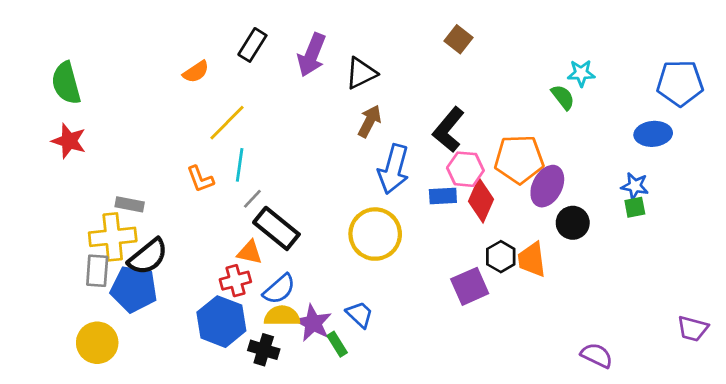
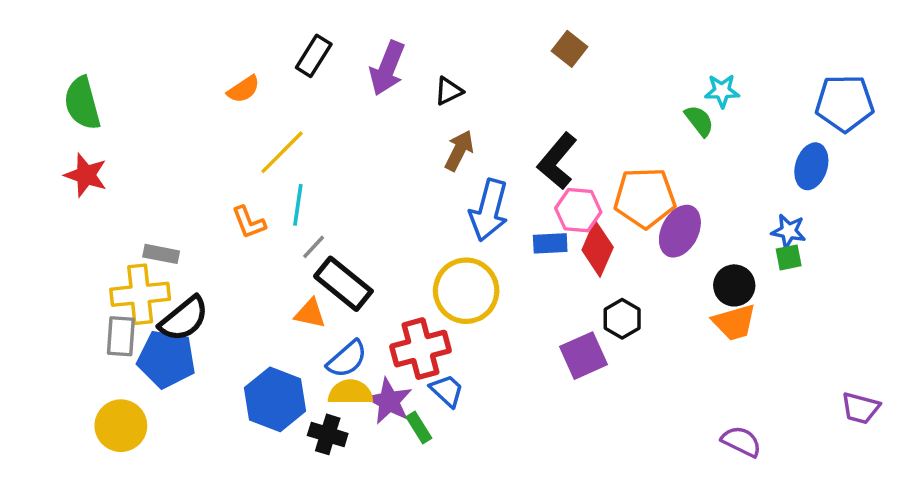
black triangle: (361, 73) -> (449, 91), size x0.7
blue ellipse: (653, 134) -> (811, 166), turned -68
black circle: (573, 223) -> (734, 285), moved
orange trapezoid: (532, 259) -> (734, 322), moved, turned -99
red cross: (235, 281) -> (421, 349), moved, size x1.5

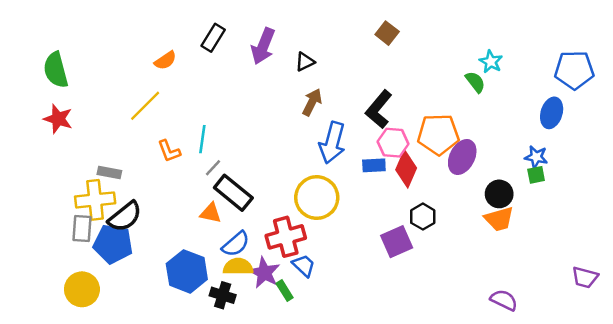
cyan star: (722, 91) -> (491, 62), turned 30
yellow line: (282, 152) -> (145, 106), moved

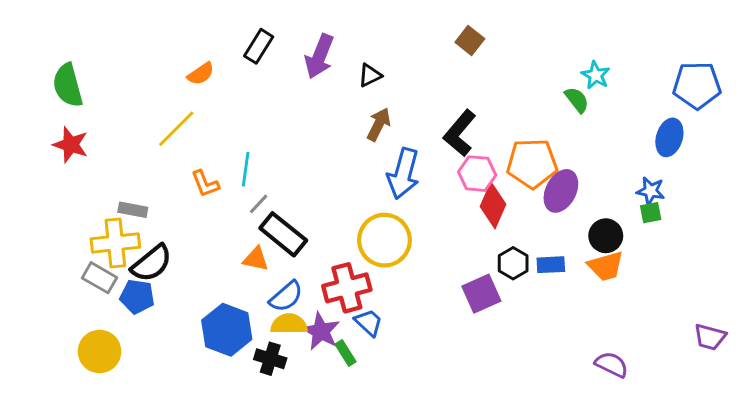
blue rectangle: (374, 165) -> (551, 265), moved
gray rectangle: (82, 229) -> (100, 278), turned -64
blue pentagon: (113, 244) -> (137, 297), size x0.7

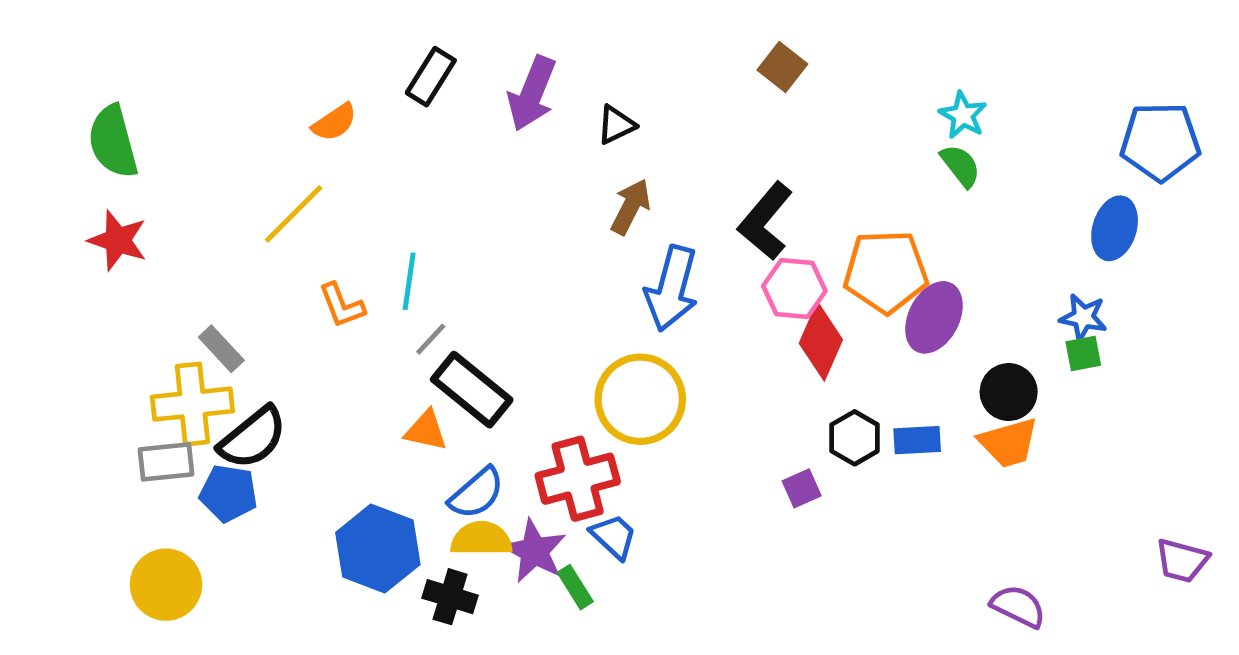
cyan star: (596, 75) -> (963, 115), moved
gray rectangle: (133, 210) -> (221, 349), turned 36
gray rectangle: (100, 278) -> (166, 462), turned -36
purple square: (481, 294) -> (802, 488), size x0.6

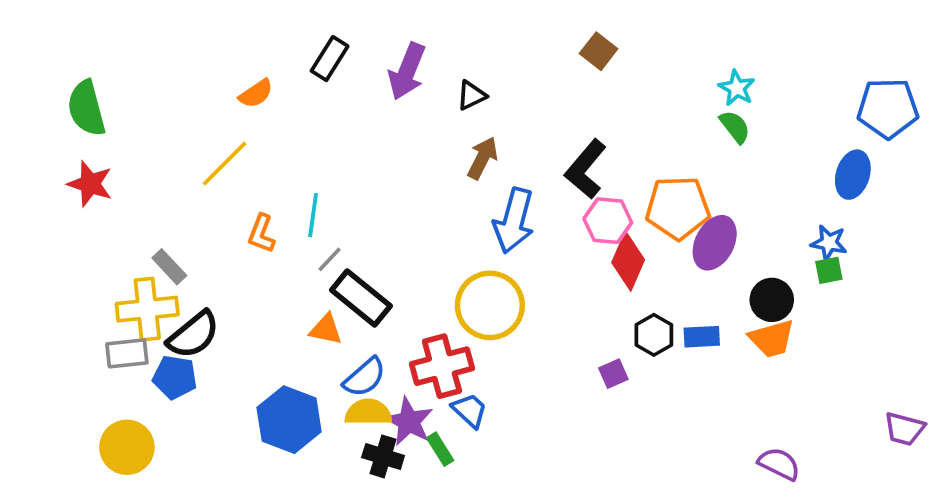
orange L-shape: (342, 305) -> (261, 234), turned 42
black cross: (450, 597) -> (383, 456), moved

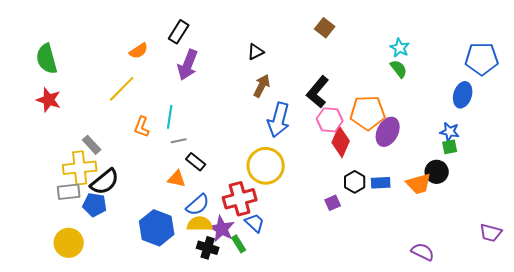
purple arrow: (407, 71) -> (188, 65), moved
gray line: (330, 259) -> (179, 141), turned 35
black rectangle: (361, 298) -> (196, 162), size x0.6
black circle: (772, 300) -> (437, 172), moved

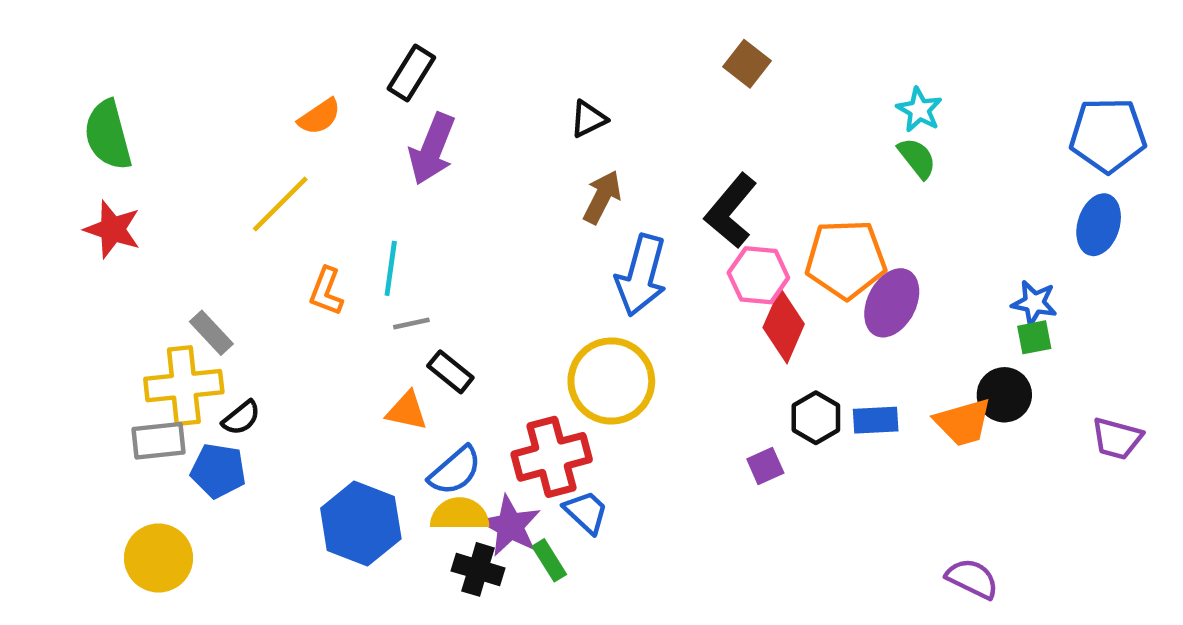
blue ellipse: (463, 95) -> (1099, 225), moved
black semicircle: (105, 182) -> (241, 418), size x0.6
purple trapezoid: (491, 233) -> (1117, 438), moved

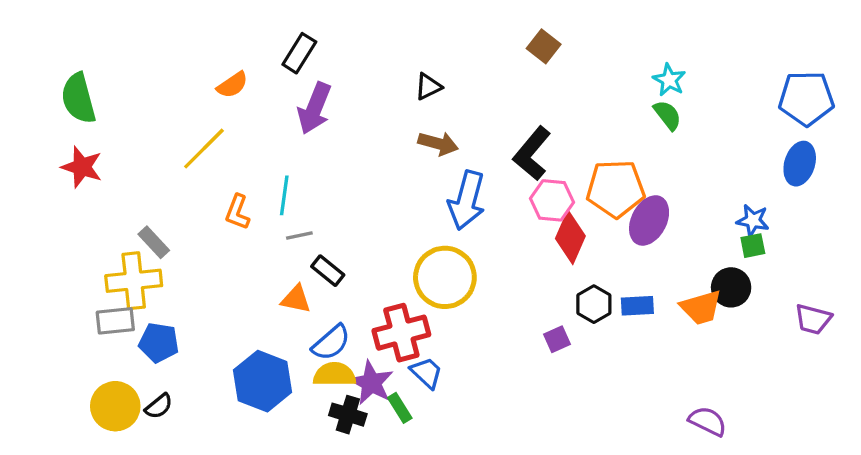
brown arrow: (602, 197) -> (438, 144), turned 78
black semicircle: (241, 418) -> (159, 406), moved

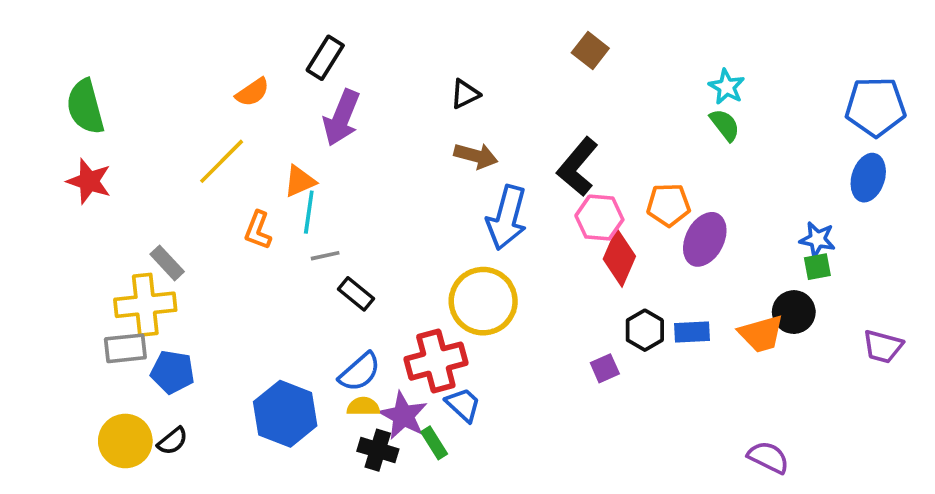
orange pentagon: (616, 189) -> (668, 205), size x0.7
orange triangle: (296, 299) -> (300, 181), moved, turned -36
yellow semicircle: (334, 374) -> (363, 406), size x0.7

